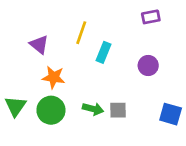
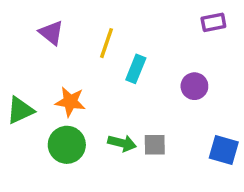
purple rectangle: (151, 17) -> (213, 22), moved
purple triangle: (39, 44) -> (51, 33), moved
green triangle: (15, 106) -> (20, 110), moved, turned 30

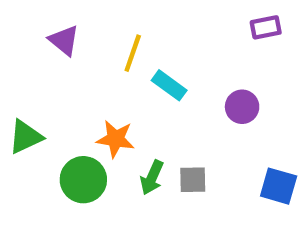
cyan rectangle: (136, 69) -> (169, 85), turned -76
orange star: (70, 102) -> (116, 139), moved
green arrow: (122, 143) -> (152, 178), turned 100

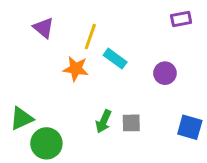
green triangle: (25, 137) -> (22, 118), moved
orange star: (116, 139) -> (76, 69), moved
green circle: (83, 180) -> (46, 143), moved

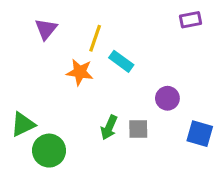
purple triangle: (44, 28) -> (46, 29), turned 30
purple circle: (165, 73) -> (167, 98), moved

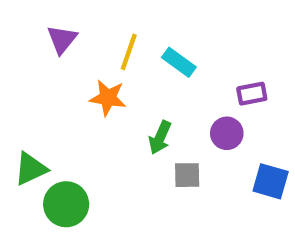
purple rectangle: (191, 20) -> (252, 94), moved
cyan rectangle: (121, 61) -> (179, 62), moved
green arrow: (109, 127) -> (160, 137), moved

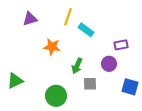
purple triangle: (62, 39) -> (30, 19), turned 35
yellow line: (129, 52) -> (68, 17), moved
green circle: (66, 204) -> (56, 96), moved

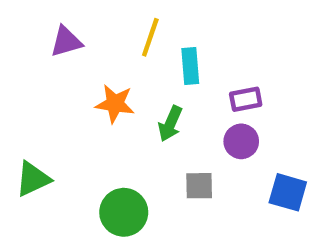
cyan rectangle: (86, 30) -> (190, 66), turned 49
purple rectangle: (121, 45) -> (246, 99), moved
green arrow: (77, 66) -> (170, 124), moved

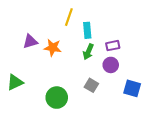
purple triangle: (66, 42) -> (30, 42), moved
green arrow: (170, 124) -> (88, 52), moved
gray square: (199, 186) -> (91, 85), turned 32

